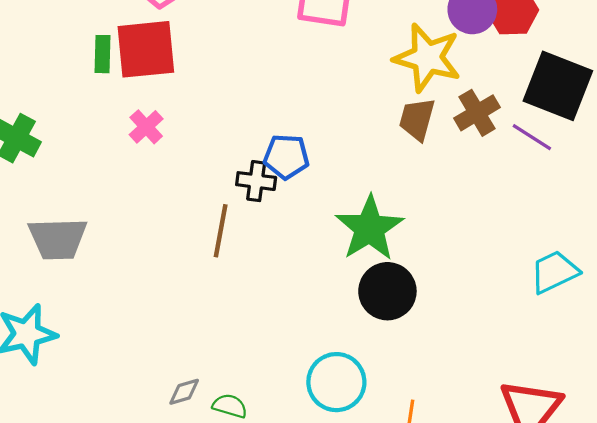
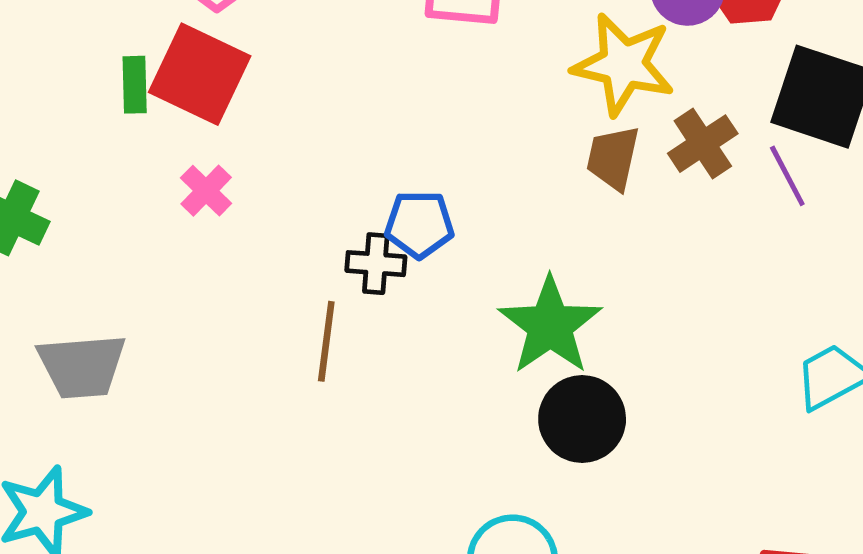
red square: (146, 49) -> (200, 74), turned 34
purple line: (532, 137) -> (787, 176), turned 33

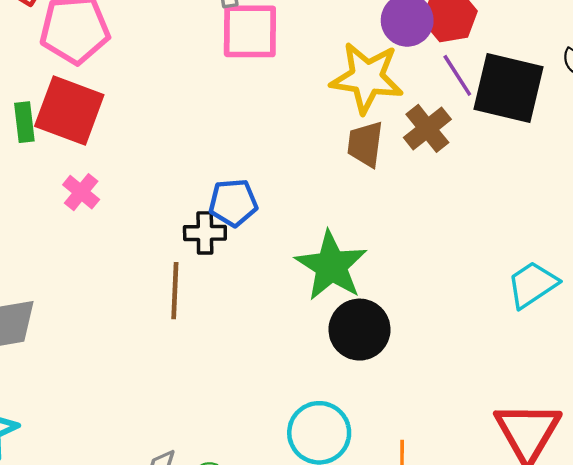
purple line: (787, 176) -> (457, 75), moved

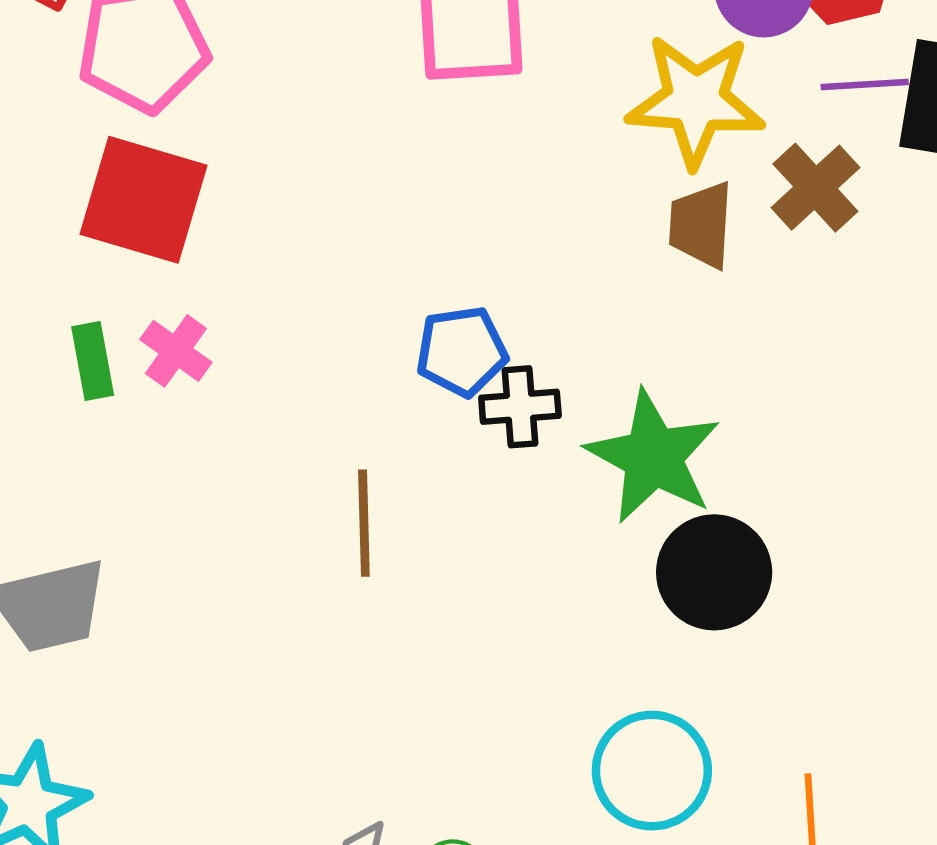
purple line: (457, 75) -> (865, 85), turned -57
green rectangle: (24, 122) -> (93, 361), moved
black cross: (205, 233) -> (520, 407), moved

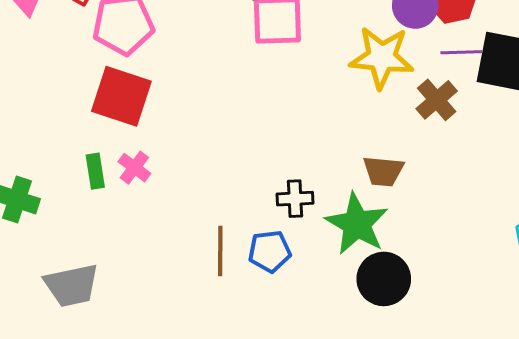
brown trapezoid: (701, 225) -> (383, 171), moved, turned -90
blue pentagon: (462, 351) -> (270, 251), moved

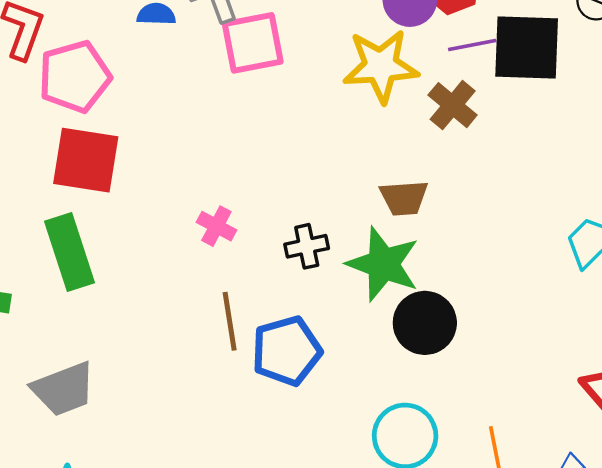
pink cross: (134, 168) -> (216, 226), moved
green rectangle: (95, 171) -> (69, 252), size x1.8
blue pentagon: (270, 251) -> (287, 351), moved, size x1.4

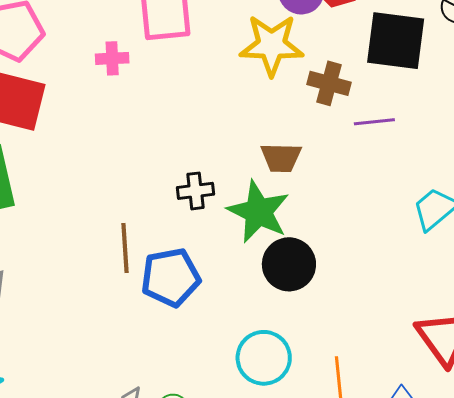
purple line: (472, 45) -> (374, 122), moved
brown cross: (453, 105) -> (329, 83), turned -30
pink cross: (216, 226) -> (112, 58), moved, turned -36

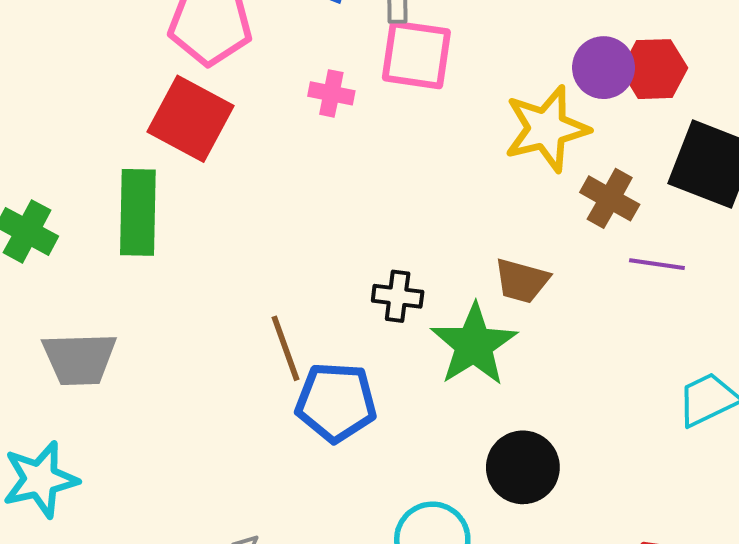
yellow star: (272, 45) -> (547, 129), turned -30
brown line: (125, 248) -> (285, 348), turned -30
black circle: (289, 264) -> (523, 467), moved

